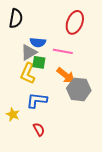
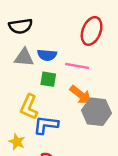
black semicircle: (16, 18) -> (20, 26), turned 72
gray triangle: (29, 52) -> (24, 57), moved, turned 36
yellow L-shape: (28, 73) -> (29, 107), moved

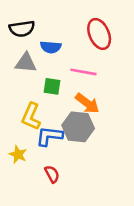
red ellipse: (92, 31) -> (99, 34), turned -44
blue semicircle: (47, 55) -> (51, 47), moved
gray hexagon: (96, 112) -> (78, 127), moved

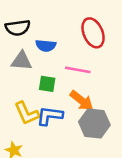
yellow L-shape: (31, 116) -> (27, 113), turned -48
gray hexagon: (78, 127) -> (94, 123), moved
blue L-shape: (49, 136) -> (50, 116), moved

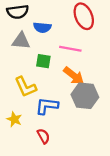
blue L-shape: (50, 116) -> (47, 106), moved

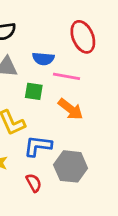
blue semicircle: (42, 27) -> (43, 59), moved
gray hexagon: (85, 96) -> (71, 166), moved

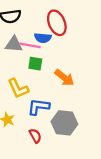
red ellipse: (83, 37) -> (57, 23), moved
pink line: (66, 76) -> (30, 45), moved

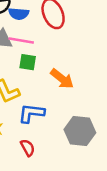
blue semicircle: (43, 38) -> (19, 14), moved
gray hexagon: (64, 123) -> (80, 131), moved

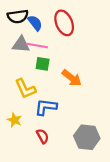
blue semicircle: (19, 14) -> (35, 23), turned -133
gray hexagon: (80, 131) -> (87, 137), moved

